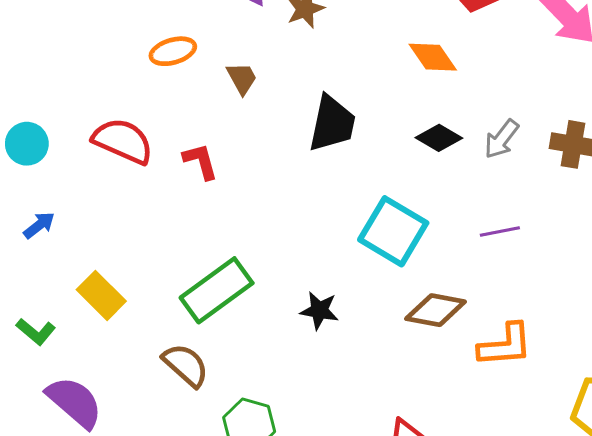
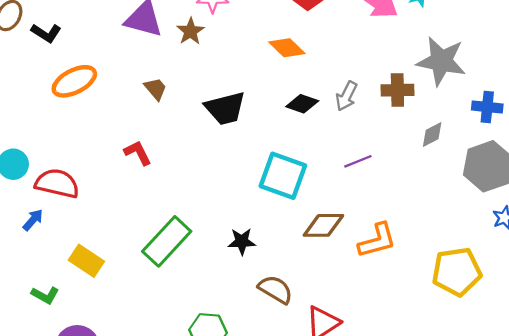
orange ellipse: (173, 51) -> (74, 81), moved, size x1.4
black trapezoid: (332, 124) -> (225, 108), turned 75
red semicircle: (123, 141) -> (57, 183), moved
brown semicircle: (186, 365) -> (275, 289), moved

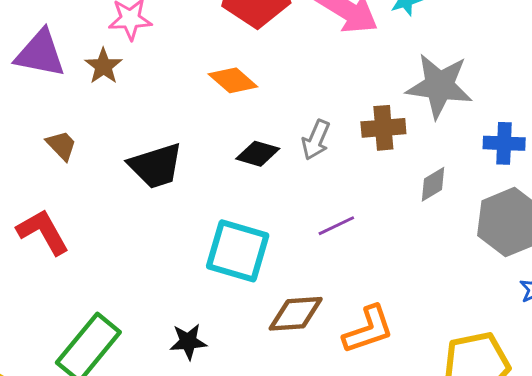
red L-shape: (138, 153) -> (43, 232), size x1.4

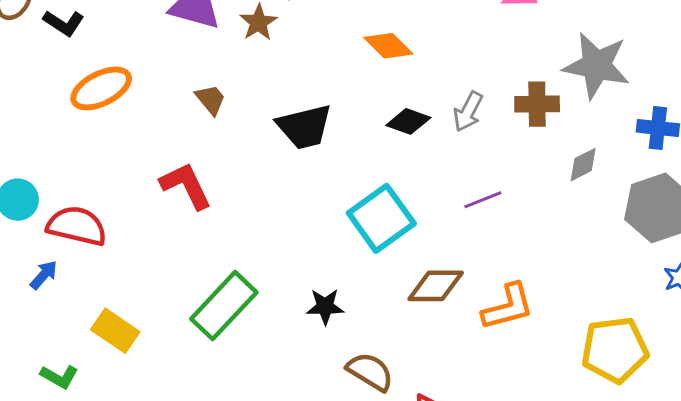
cyan square: (238, 251) -> (381, 218), turned 34

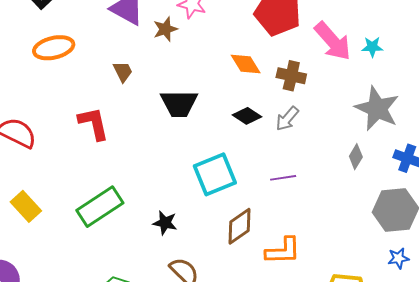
brown cross: (537, 104) -> (291, 76), moved
gray diamond: (583, 165) -> (356, 157), moved, turned -45
brown diamond: (436, 286) -> (240, 226), turned -48

